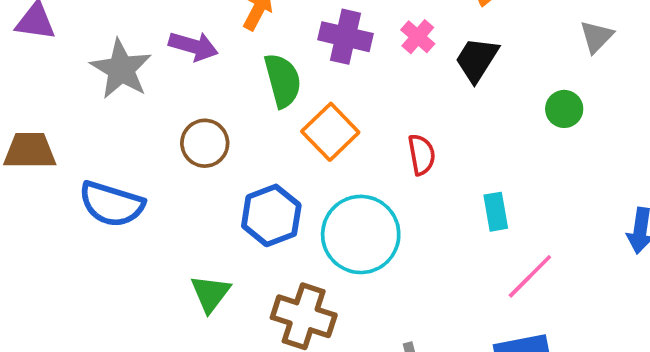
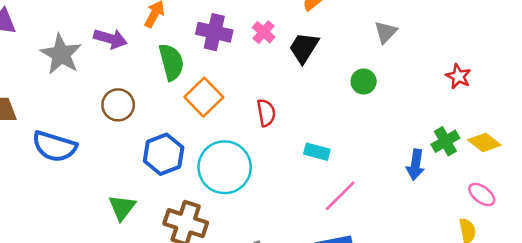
cyan rectangle: (496, 212) -> (317, 152), turned -65

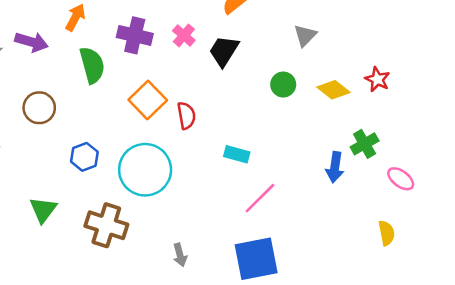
orange square: (204, 97) -> (148, 100), moved
yellow diamond: (484, 143) -> (334, 90), moved
blue hexagon: (164, 154) -> (84, 157), size x0.7
pink ellipse: (482, 194) -> (401, 179), moved

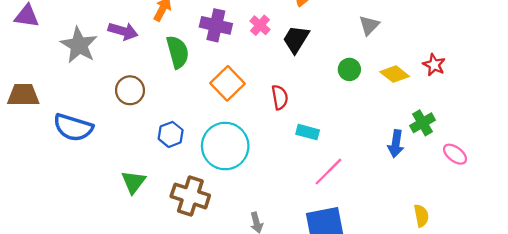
red semicircle: (186, 116) -> (280, 97), moved
yellow semicircle: (386, 233) -> (421, 216), moved

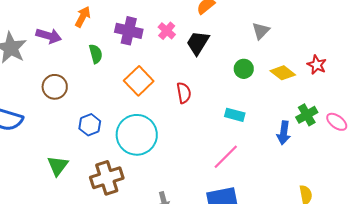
green semicircle: (178, 52) -> (96, 54), size x0.7
cyan rectangle: (308, 132) -> (235, 115), moved
pink ellipse: (455, 154) -> (337, 122), moved
brown cross: (190, 196) -> (107, 178), turned -36

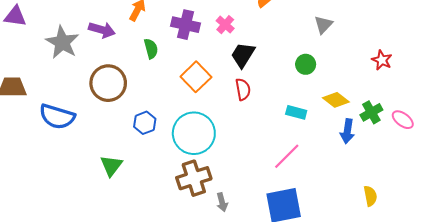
black trapezoid: (198, 43) -> (243, 55), moved
yellow diamond: (283, 73) -> (336, 100), moved
brown circle: (55, 87) -> (108, 83), size x1.4
brown cross: (107, 178) -> (194, 178), moved

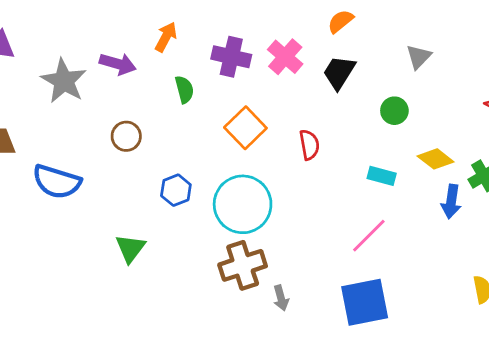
pink cross: (225, 25) -> (285, 57), size x1.4
black trapezoid: (243, 55) -> (339, 72), moved
brown circle: (108, 83) -> (126, 136), size x0.6

